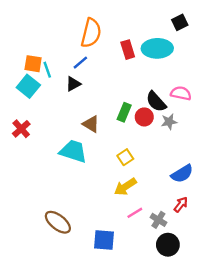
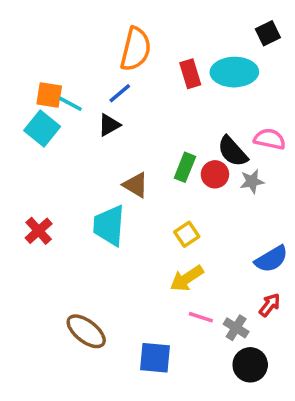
cyan line: (47, 70) -> (70, 104), turned -42
red cross: (21, 129) -> (39, 231), moved
cyan trapezoid: (73, 151) -> (109, 225), turned -104
pink line: (135, 213) -> (201, 317), turned 49

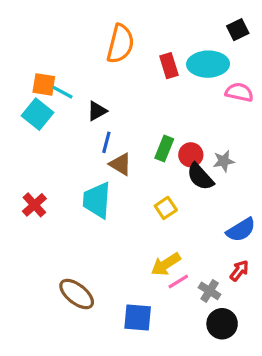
blue line: (120, 93) -> (106, 142), moved, turned -35
pink semicircle: (270, 139) -> (239, 92), moved
black semicircle: (233, 151) -> (200, 177), moved
yellow arrow: (187, 278) -> (166, 264), moved
pink line: (201, 317) -> (178, 282), turned -50

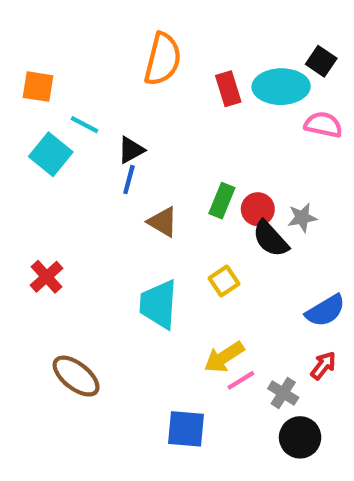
black square: (238, 30) -> (321, 61), moved, turned -30
orange square: (44, 84) -> (38, 87), moved
blue line: (106, 142) -> (129, 180), moved
cyan trapezoid: (97, 200) -> (158, 304), moved
brown ellipse: (77, 294) -> (76, 376), moved

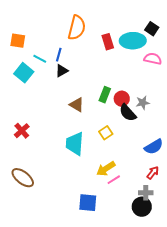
blue line: (129, 180) -> (59, 55), moved
brown ellipse: (76, 376) -> (23, 178), moved
gray cross: (283, 393) -> (146, 193), moved, turned -32

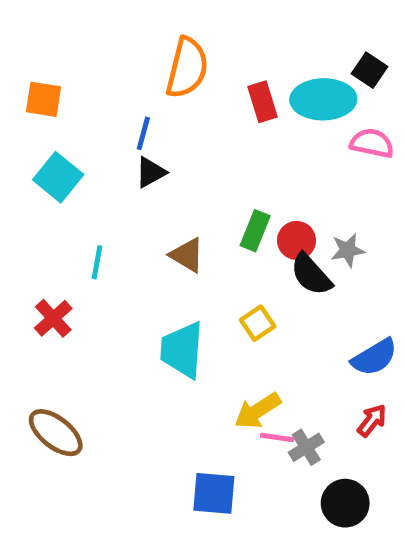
cyan line: (40, 59) -> (97, 262), moved, turned 72
pink line: (114, 180) -> (277, 437), turned 40
gray cross: (146, 193) -> (306, 447), moved, turned -32

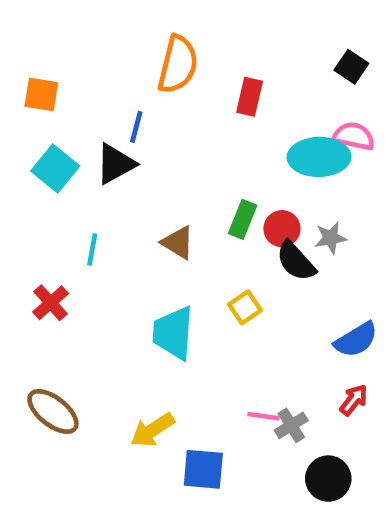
cyan ellipse: (323, 99) -> (319, 157), moved
red rectangle: (262, 102) -> (250, 97), turned 30
black triangle: (151, 172) -> (115, 164), moved, size x1.4
yellow arrow: (258, 411) -> (152, 430), moved

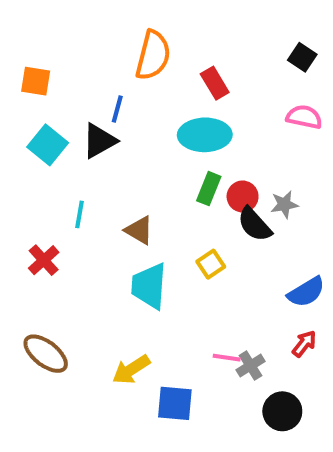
red rectangle: (250, 97) -> (215, 83), turned -44
cyan ellipse: (319, 157) -> (205, 135), moved
brown triangle: (178, 243) -> (139, 230), moved

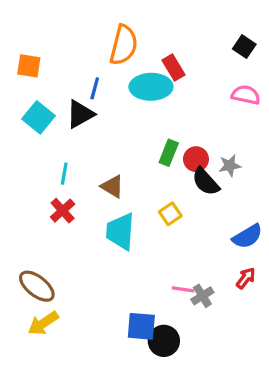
cyan ellipse: (205, 135) -> (151, 87), moved
red cross: (44, 260) -> (63, 211), moved
yellow arrow: (131, 370) -> (43, 323), moved
black circle: (282, 411) -> (164, 341), moved

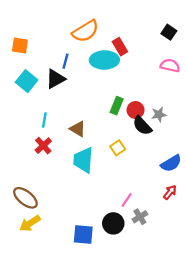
orange semicircle: (124, 45) -> (85, 31), turned 44
pink line: (183, 289) -> (127, 200), turned -64
gray cross: (202, 296) -> (140, 217), moved
blue square: (141, 326) -> (83, 235), moved
black circle: (164, 341) -> (113, 223), moved

